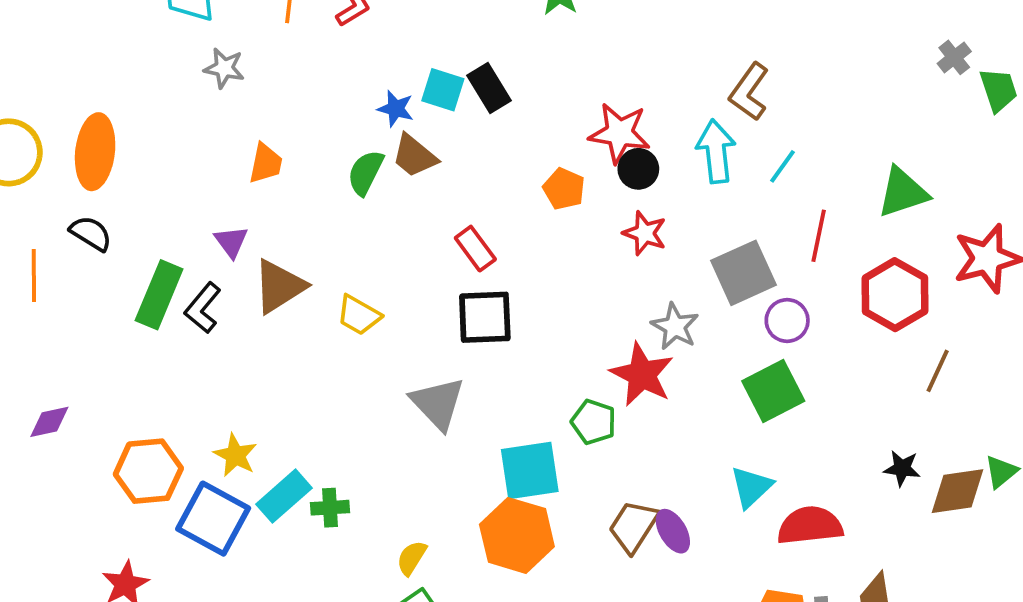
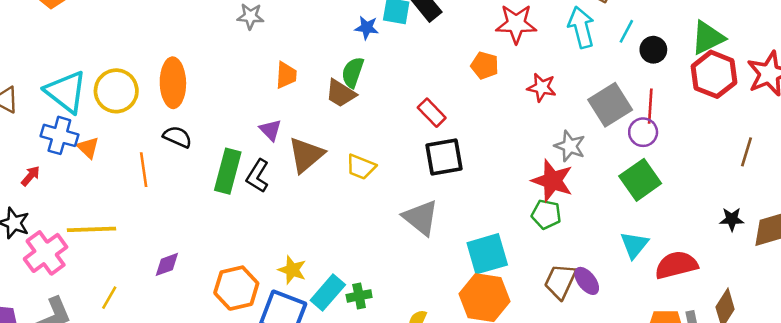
brown trapezoid: (414, 156) -> (341, 93), moved
black circle: (638, 169) -> (653, 50), moved
red line: (819, 236) -> (650, 106), moved
red hexagon: (895, 295) -> (714, 74), moved
green pentagon: (594, 422) -> (546, 214), moved

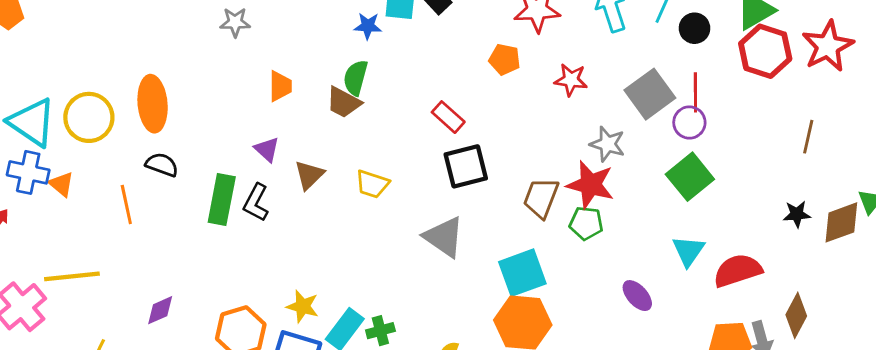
brown triangle: (306, 155) -> (309, 175), size x0.7
brown trapezoid: (560, 281) -> (541, 198), moved

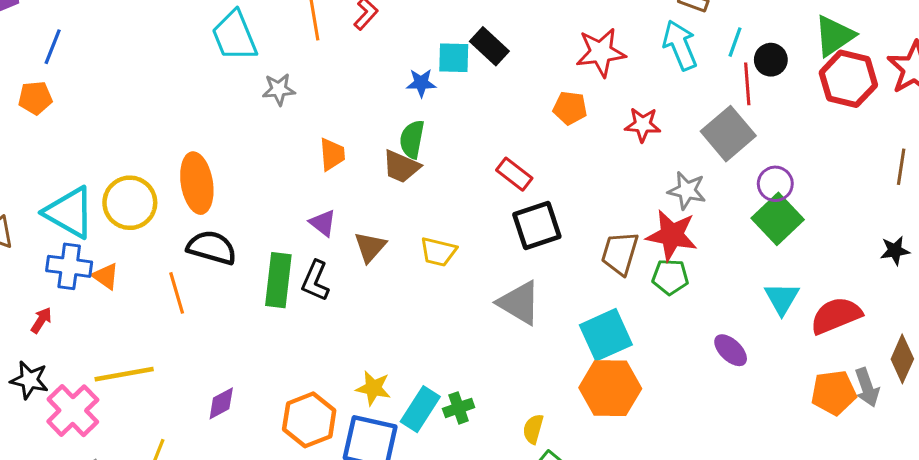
red line: (695, 92) -> (747, 84), moved
purple circle: (689, 123) -> (775, 184), moved
black semicircle: (162, 165) -> (212, 248), size x1.4

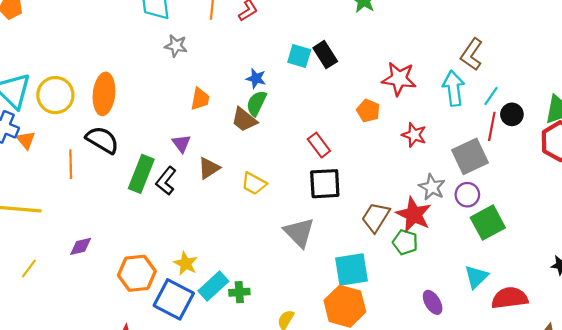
blue star: (421, 83) -> (256, 78), moved
purple circle: (775, 184) -> (467, 195), moved

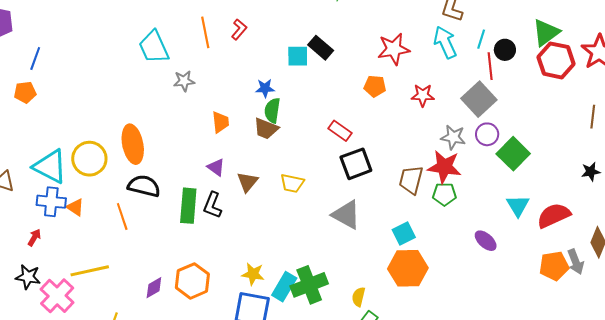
cyan square: (352, 270) -> (404, 234), size x0.7
orange hexagon: (137, 273) -> (192, 281), moved
green cross: (239, 292) -> (309, 285), size x1.8

